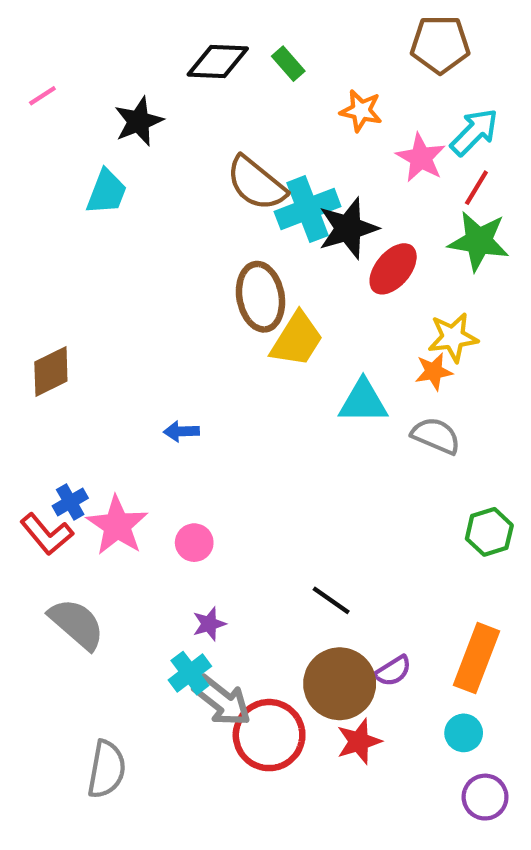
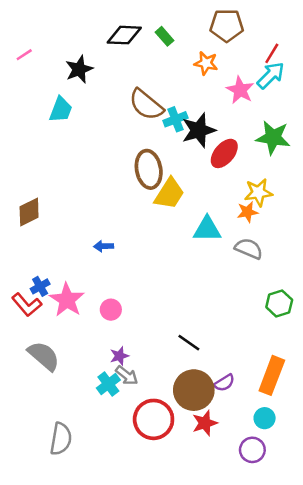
brown pentagon: (440, 44) -> (227, 25), moved
red line: (476, 188) -> (272, 53), moved
cyan cross: (308, 209) -> (175, 119), size x0.7
gray arrow: (222, 701) -> (127, 375), moved, size x0.7
purple circle: (485, 797) -> (252, 450), moved

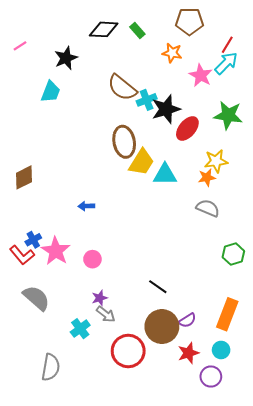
cyan triangle: (207, 229) -> (165, 174), moved
cyan cross: (108, 384) -> (80, 329), moved
red star: (205, 423) -> (188, 353), moved

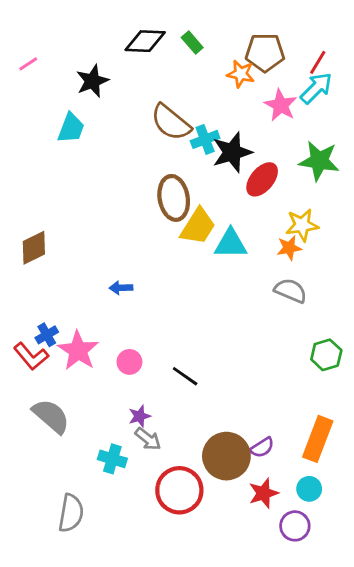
brown pentagon: (189, 21) -> (265, 52), moved
black line: (158, 287) -> (185, 376), moved
cyan cross: (80, 329) -> (112, 459), turned -36

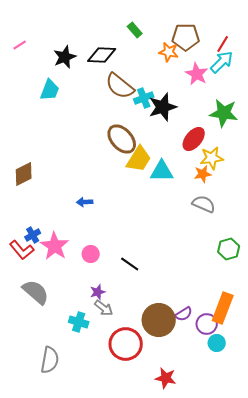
black diamond: (145, 41) -> (102, 55), moved
red ellipse: (262, 179) -> (194, 139), moved
brown ellipse: (174, 198) -> (122, 139), turned -32
red star: (264, 493) -> (166, 378), moved, turned 30
purple circle: (295, 526) -> (207, 324), moved

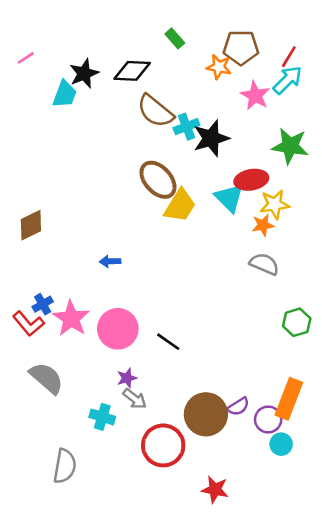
cyan trapezoid: (50, 90) -> (65, 94), moved
red ellipse: (194, 139) -> (251, 180), turned 40
cyan triangle: (162, 171) -> (229, 198), moved, turned 45
pink circle: (91, 254) -> (118, 329), size x1.8

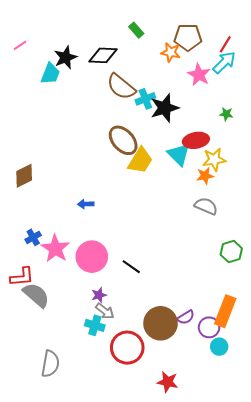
green star: (290, 146) -> (226, 114), size x0.5
red L-shape: (28, 324) -> (22, 277), moved, turned -55
cyan cross: (102, 417) -> (95, 325), moved

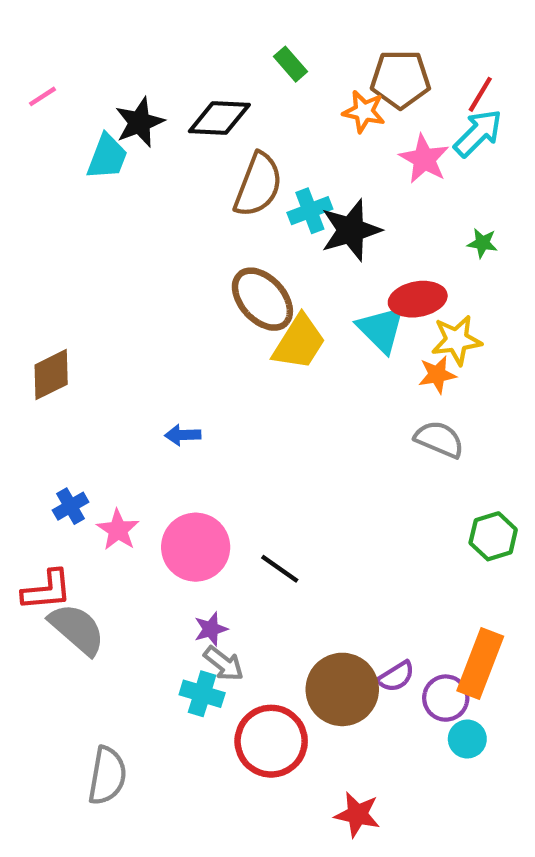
brown semicircle: (121, 87) -> (258, 185), turned -108
pink star: (55, 249) -> (118, 530), size x0.7

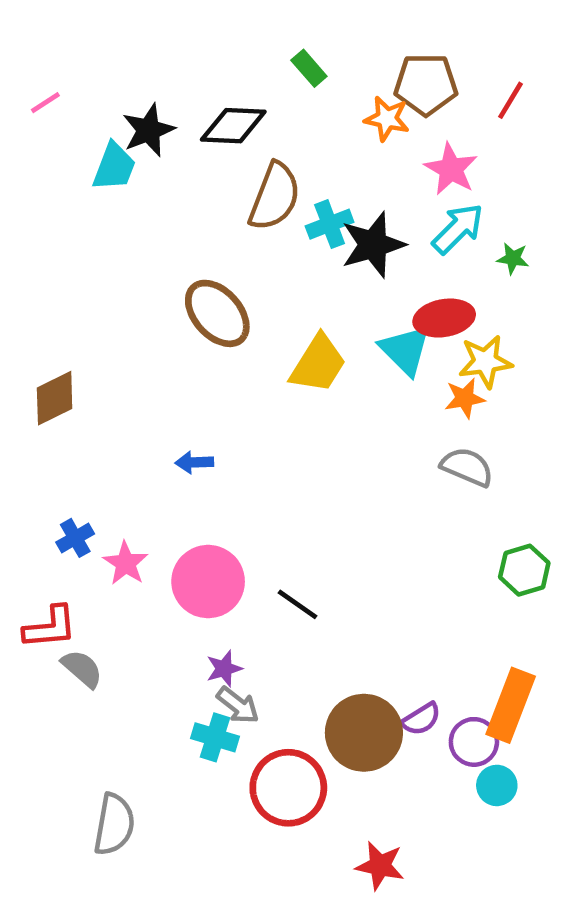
cyan arrow: (478, 133) -> (458, 229), moved
brown ellipse: (262, 299) -> (217, 313), moved
gray semicircle: (77, 629) -> (82, 669), size x0.7

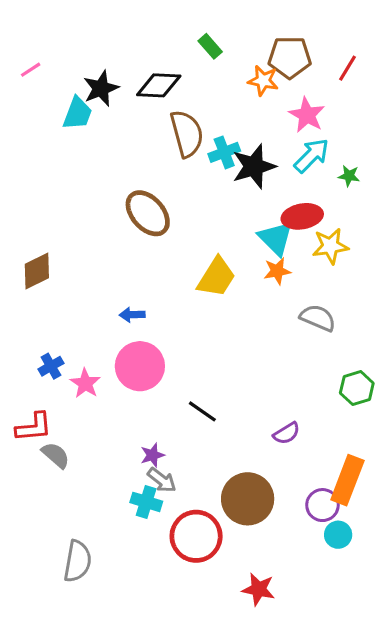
brown semicircle: (275, 197) -> (187, 134), turned -36
yellow trapezoid: (318, 364) -> (216, 277), moved
orange star: (465, 398) -> (277, 271), moved
pink circle: (208, 582) -> (140, 366), moved
purple semicircle: (421, 719) -> (287, 433), moved

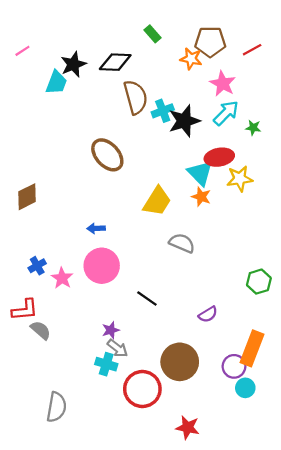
red line: (347, 68) -> (252, 50), turned 30
orange star: (277, 271) -> (201, 197), turned 30
gray semicircle: (318, 318) -> (182, 243), moved

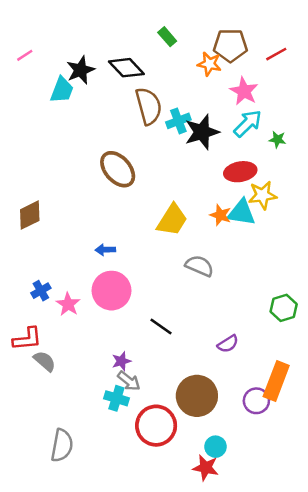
black diamond: (115, 62) -> (126, 68), turned 44
cyan triangle: (200, 173) -> (242, 213), moved, turned -36
cyan circle: (245, 388) -> (216, 447), moved

